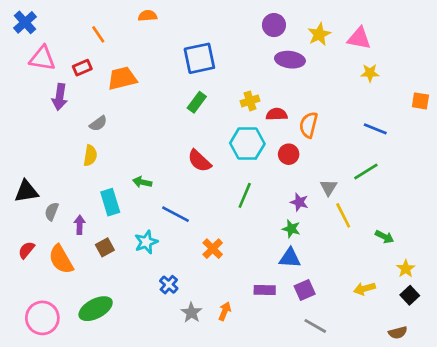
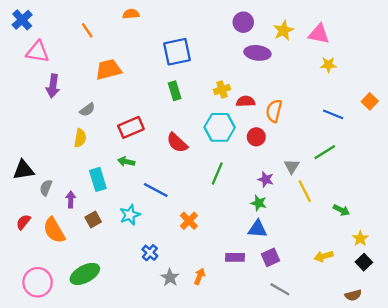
red rectangle: (82, 68) -> (131, 127), moved, size x1.5
orange square: (420, 101) -> (370, 101), moved, turned 35
green rectangle: (197, 102) -> (175, 91), turned -54

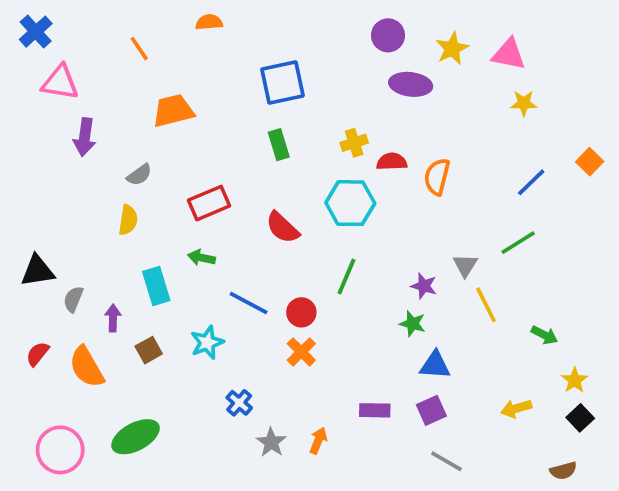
blue line: (333, 114) -> (531, 182), turned -66
red circle: (256, 137) -> (301, 312), moved
blue triangle: (257, 229) -> (435, 365), moved

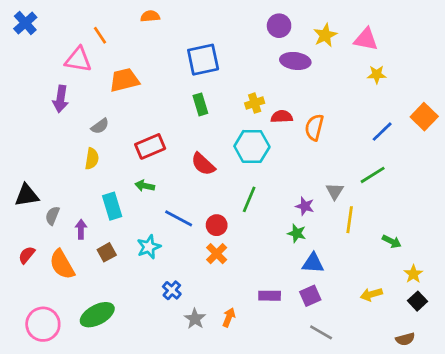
pink triangle: (60, 82) -> (78, 60), moved
orange square: (590, 162) -> (424, 117), size x1.4
yellow line: (486, 305) -> (350, 220), turned 35

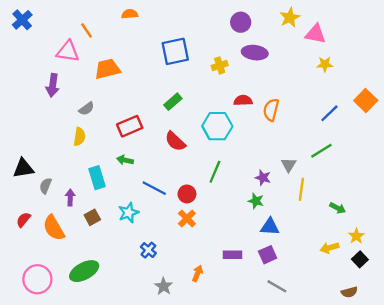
yellow star: (325, 35) -> (290, 18), moved
yellow cross: (255, 103) -> (220, 65), moved
green rectangle: (200, 104) -> (173, 102), moved, turned 66
yellow arrow: (371, 294) -> (329, 248), moved
gray star: (195, 319) -> (164, 286), moved

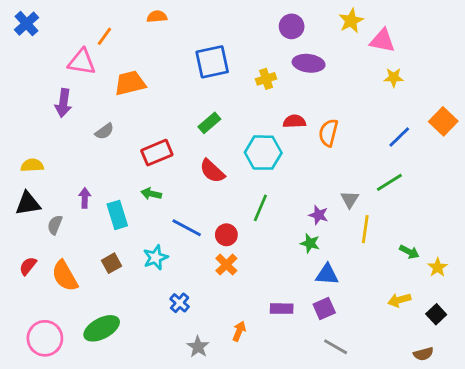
orange line: (86, 30) -> (104, 36), turned 70
yellow semicircle: (79, 137) -> (32, 165), moved, turned -102
purple arrow: (70, 197) -> (85, 198), moved
yellow star: (356, 236) -> (438, 267), moved

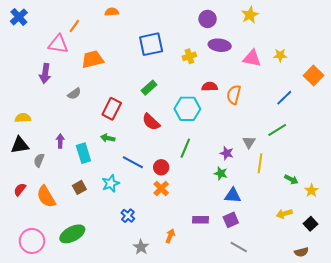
pink triangle: (382, 41) -> (252, 58), moved
orange square: (443, 121) -> (314, 75), moved
red rectangle: (157, 153) -> (112, 109), turned -40

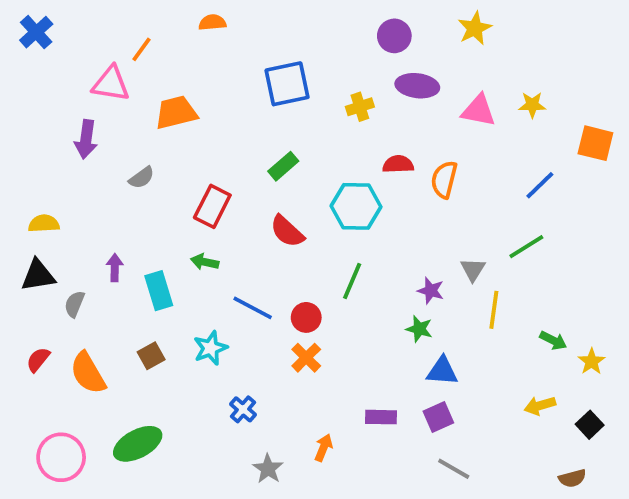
orange square: (314, 75) -> (595, 143), turned -30

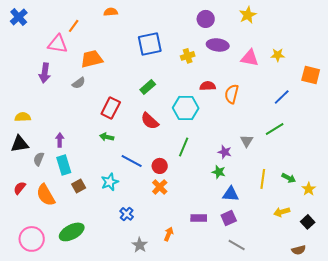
gray semicircle: (141, 178) -> (79, 83), moved
cyan rectangle: (159, 291) -> (64, 165), moved
yellow line: (494, 310) -> (263, 179), moved

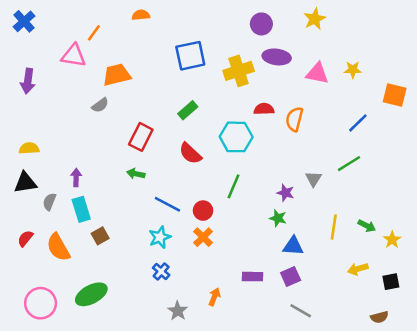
yellow cross: (188, 56) -> (239, 71), size x1.6
purple arrow: (45, 73) -> (28, 81), moved
cyan star: (110, 182) -> (160, 237), moved
black square: (308, 222) -> (391, 282), turned 32

